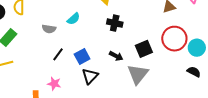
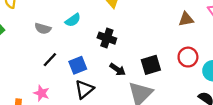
black cross: (115, 23) -> (107, 38), moved
red circle: (174, 39) -> (188, 57), size x0.7

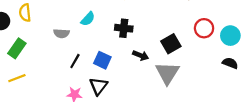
blue square: (78, 65) -> (102, 60), turned -30
black triangle: (84, 89) -> (98, 86), moved

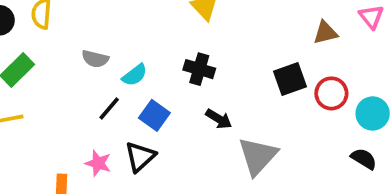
cyan semicircle: (88, 19) -> (135, 75), moved
black square: (171, 44) -> (290, 79), moved

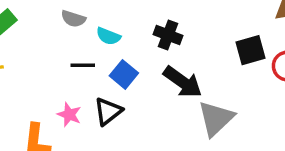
cyan semicircle: (135, 75) -> (108, 36), turned 55
black line: (109, 108) -> (83, 65), turned 45
black arrow: (219, 119) -> (183, 82), size x1.6

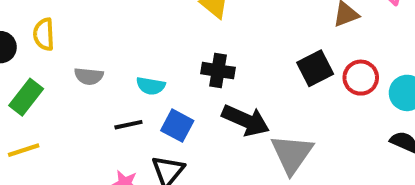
gray semicircle: (73, 19) -> (89, 76), moved

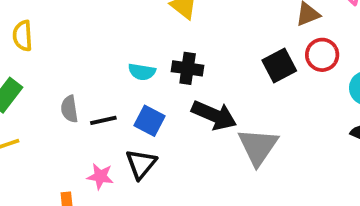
gray semicircle: (89, 76) -> (69, 109), moved, turned 76
red circle: (361, 78) -> (322, 55), moved
cyan semicircle: (151, 86) -> (142, 72), moved

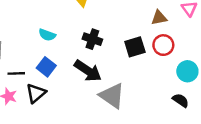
black cross: (188, 68) -> (92, 39), moved
black line: (103, 120) -> (16, 73), moved
gray triangle: (258, 147) -> (112, 96), turned -40

